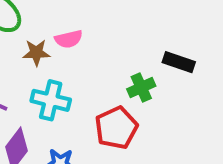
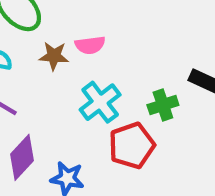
cyan cross: (51, 100) -> (100, 102), moved, turned 33

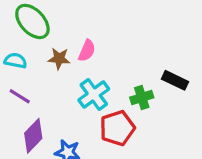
pink semicircle: (90, 45) -> (87, 51), turned -60

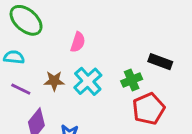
brown star: (59, 59) -> (54, 81), moved
red pentagon: (117, 128) -> (149, 109), moved

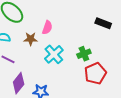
black rectangle: (160, 62) -> (103, 23), moved
brown star: (54, 81) -> (31, 39), moved

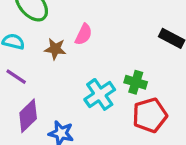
cyan cross: (54, 54) -> (100, 94), moved
green cross: (84, 54) -> (136, 82), turned 32

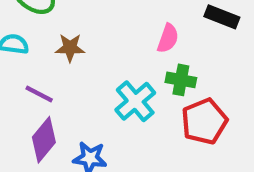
pink semicircle: (84, 34) -> (168, 38), moved
purple line: (16, 77) -> (39, 94), moved

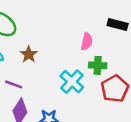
brown star: (70, 48) -> (29, 54), turned -30

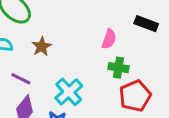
cyan cross: (72, 82) -> (69, 92), moved

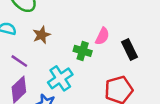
black rectangle: (146, 24) -> (129, 49), moved, turned 36
green cross: (118, 68) -> (83, 51), moved

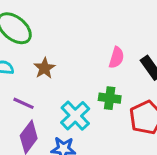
green cross: (83, 51) -> (110, 98), moved

